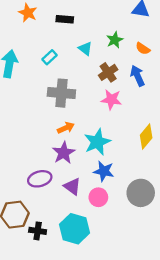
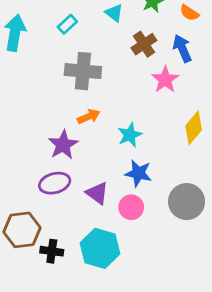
pink star: (111, 100) -> (165, 80), moved, turned 30
cyan star: (97, 142) -> (130, 135), size x0.7
purple star: (64, 153) -> (63, 145), moved

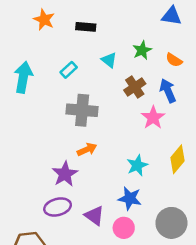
cyan star: (130, 135) -> (137, 165), moved

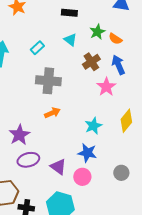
black rectangle: (86, 27) -> (69, 13), moved
orange semicircle: (174, 60) -> (115, 39), moved
purple star: (65, 174) -> (19, 135), moved
gray circle: (171, 223) -> (121, 173), size x0.6

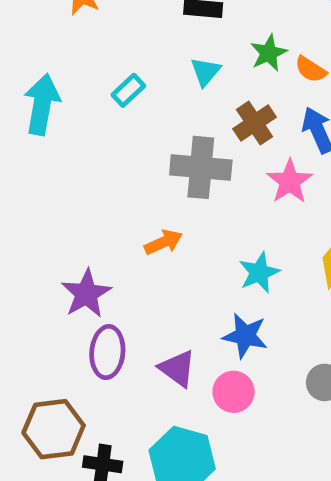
cyan triangle: (70, 40) -> (205, 72), turned 32
gray cross: (48, 81) -> (201, 167), moved
purple ellipse: (28, 160) -> (107, 352), turned -70

